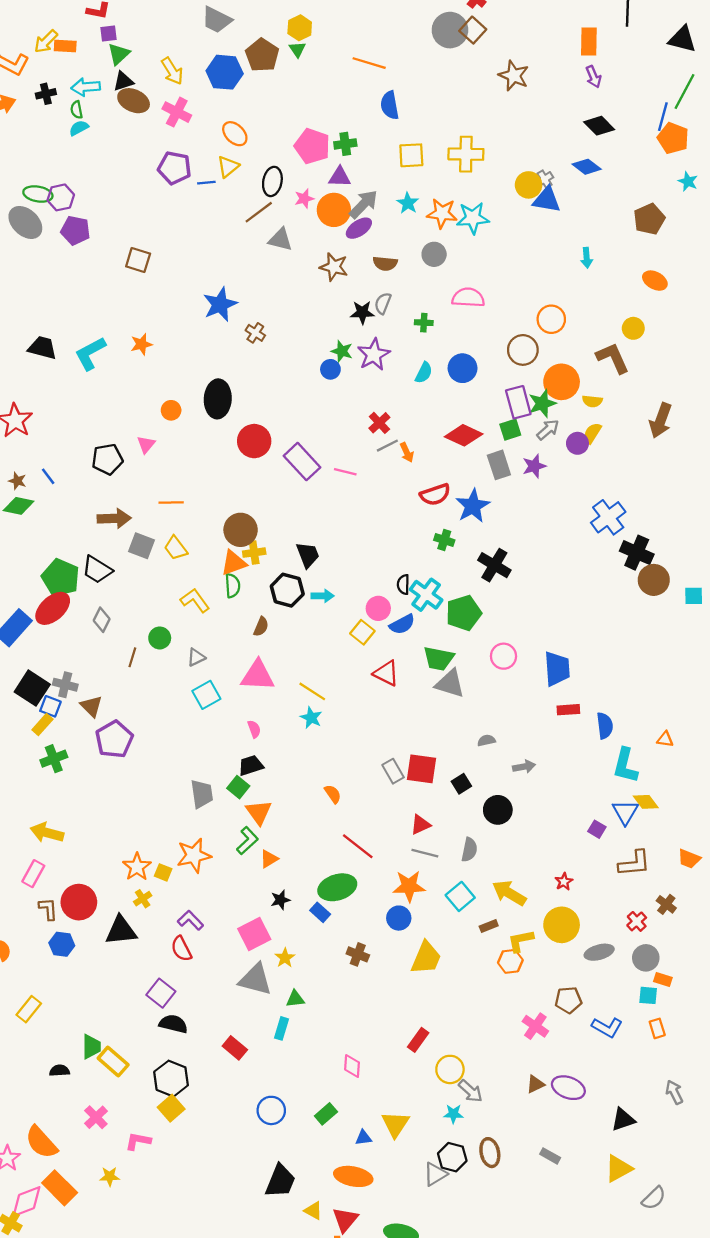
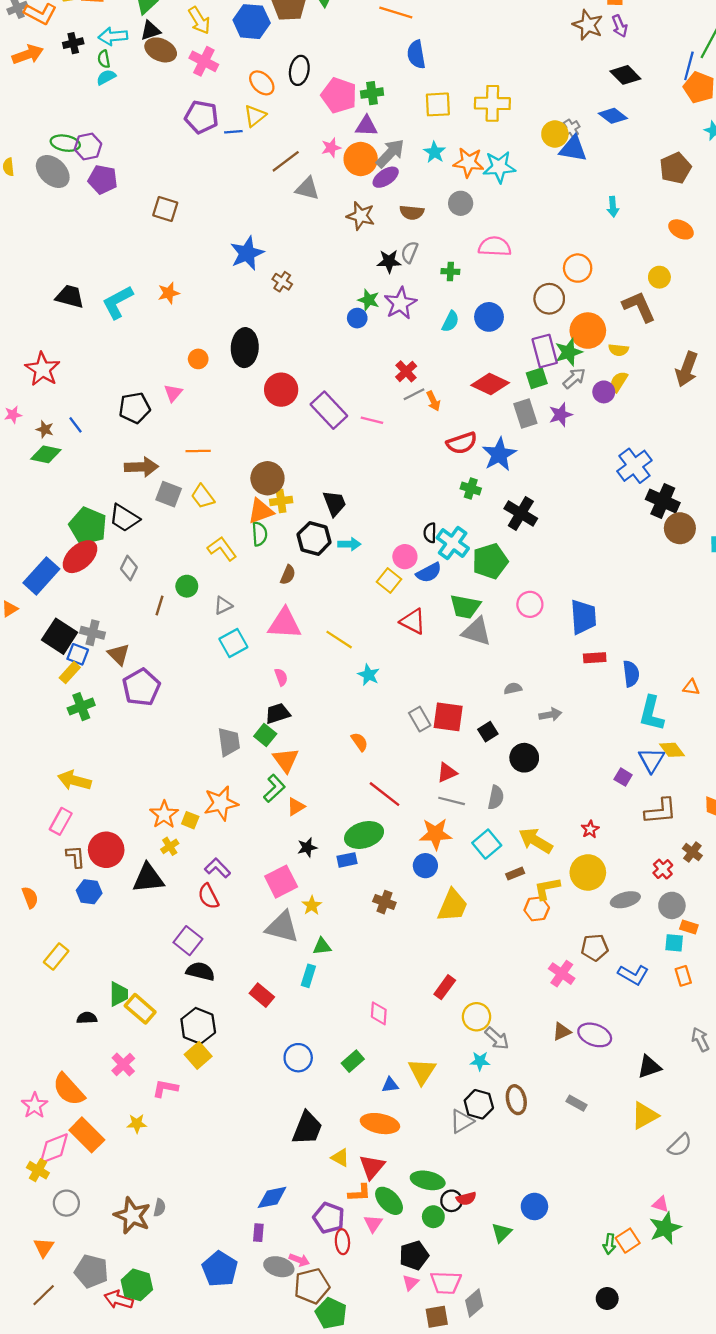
brown star: (514, 76) -> (588, 25), moved
black ellipse: (272, 181) -> (299, 70), moved
cyan star: (311, 718) -> (369, 675), moved
blue rectangle: (320, 912) -> (347, 860), turned -54

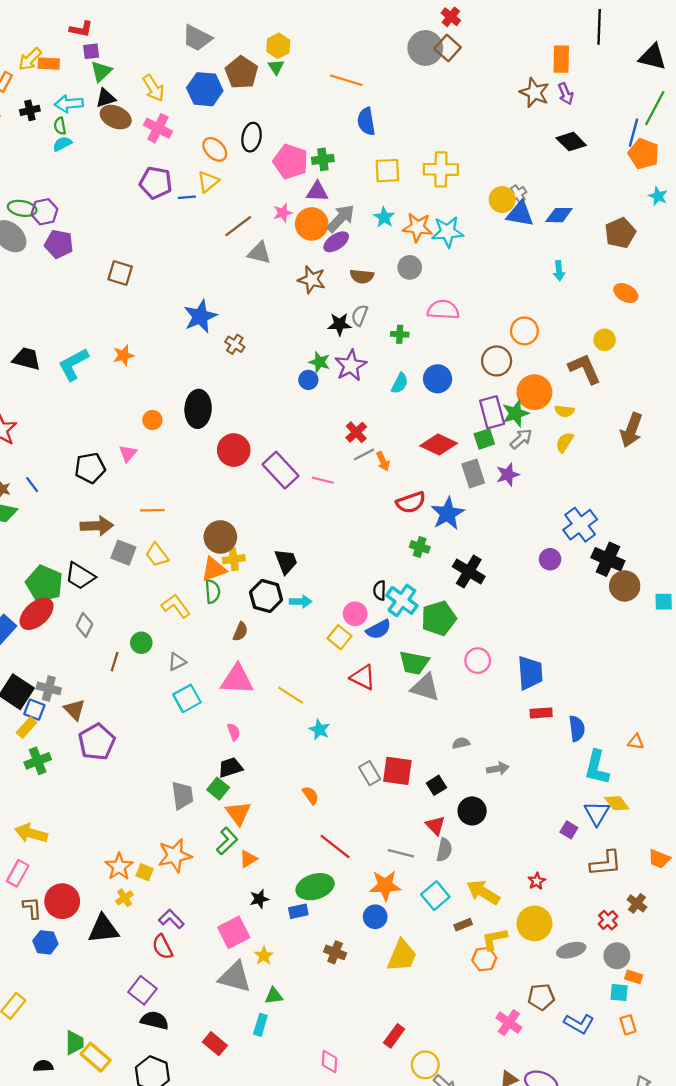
blue diamond: (613, 116) -> (559, 215), moved, turned -36
purple circle: (604, 392) -> (550, 559), moved
red triangle: (447, 772) -> (435, 825), moved, turned -50

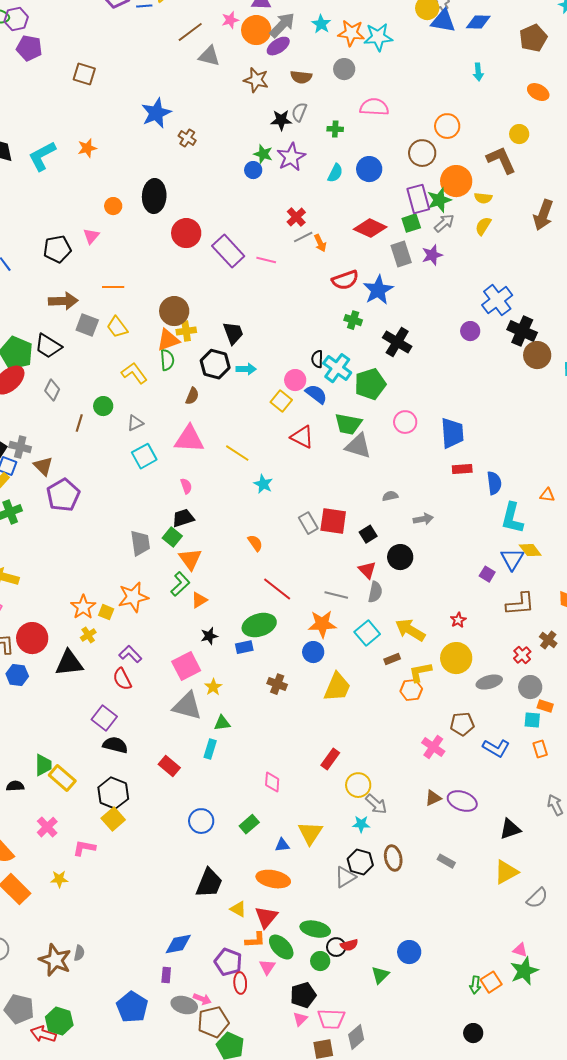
blue semicircle: (379, 629) -> (316, 394), turned -115

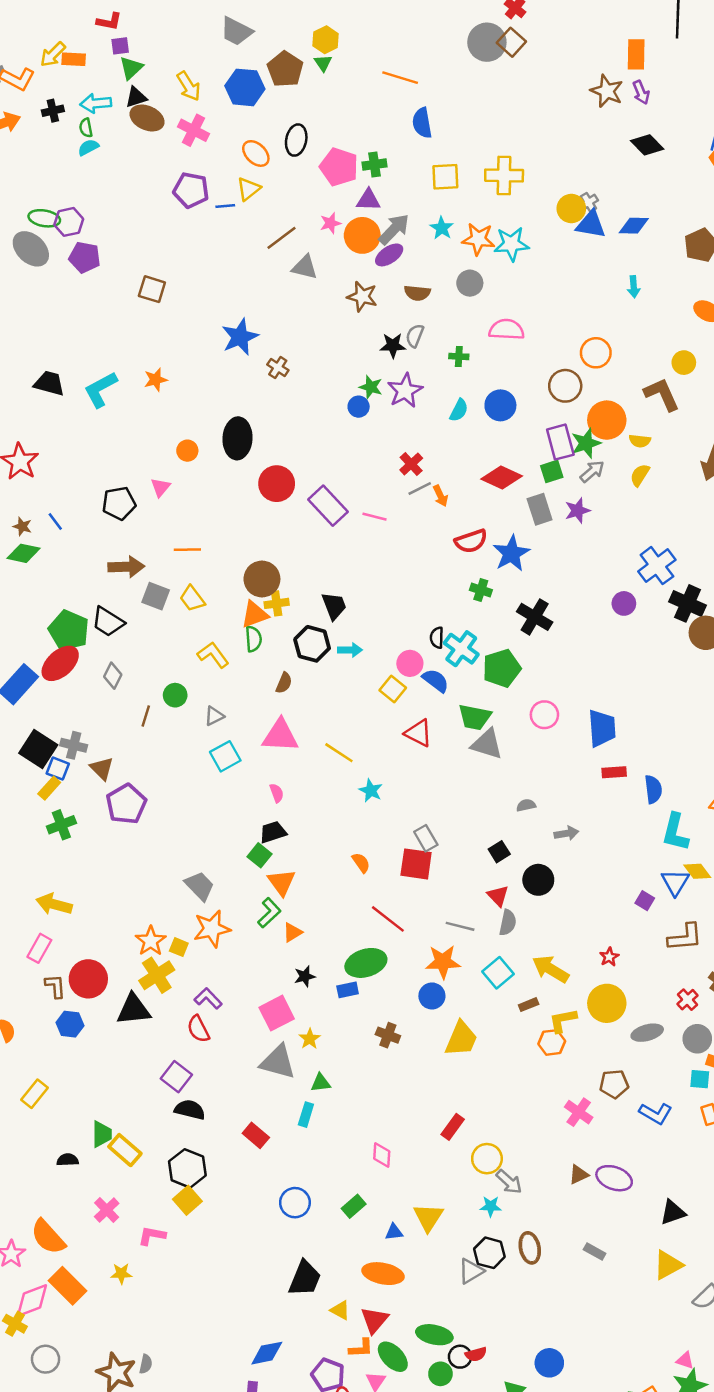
red square: (333, 521) -> (416, 864), moved
gray trapezoid: (140, 543) -> (200, 886), moved, turned -36
yellow cross: (88, 635) -> (157, 975), size x1.8

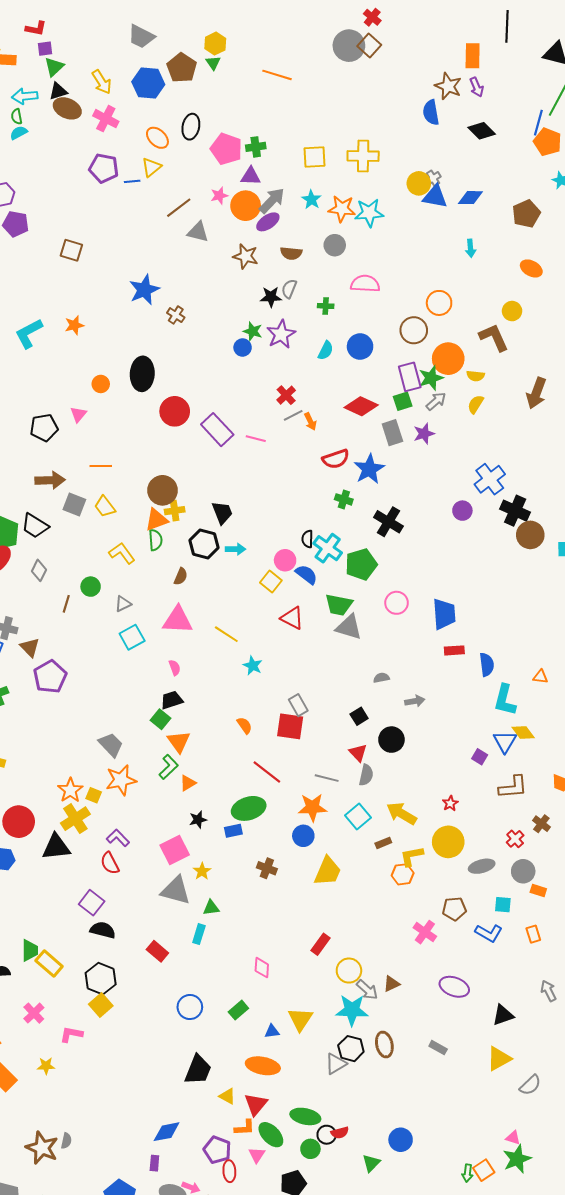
blue semicircle: (422, 123) -> (431, 112), moved
cyan square: (700, 1079) -> (503, 905), moved
brown triangle: (579, 1175) -> (391, 984), moved
cyan star: (491, 1206) -> (352, 1010), size x1.8

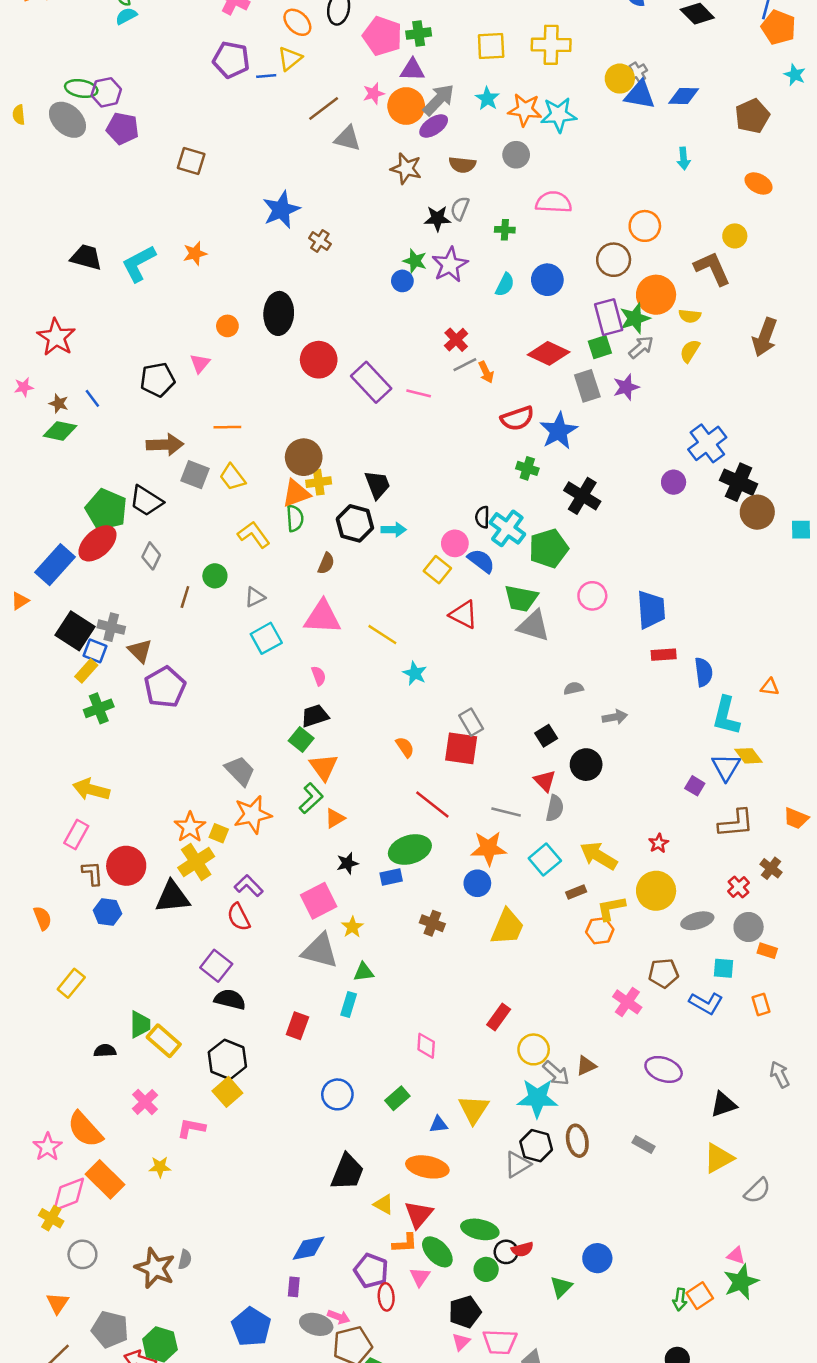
red rectangle: (157, 951) -> (297, 1026), turned 70

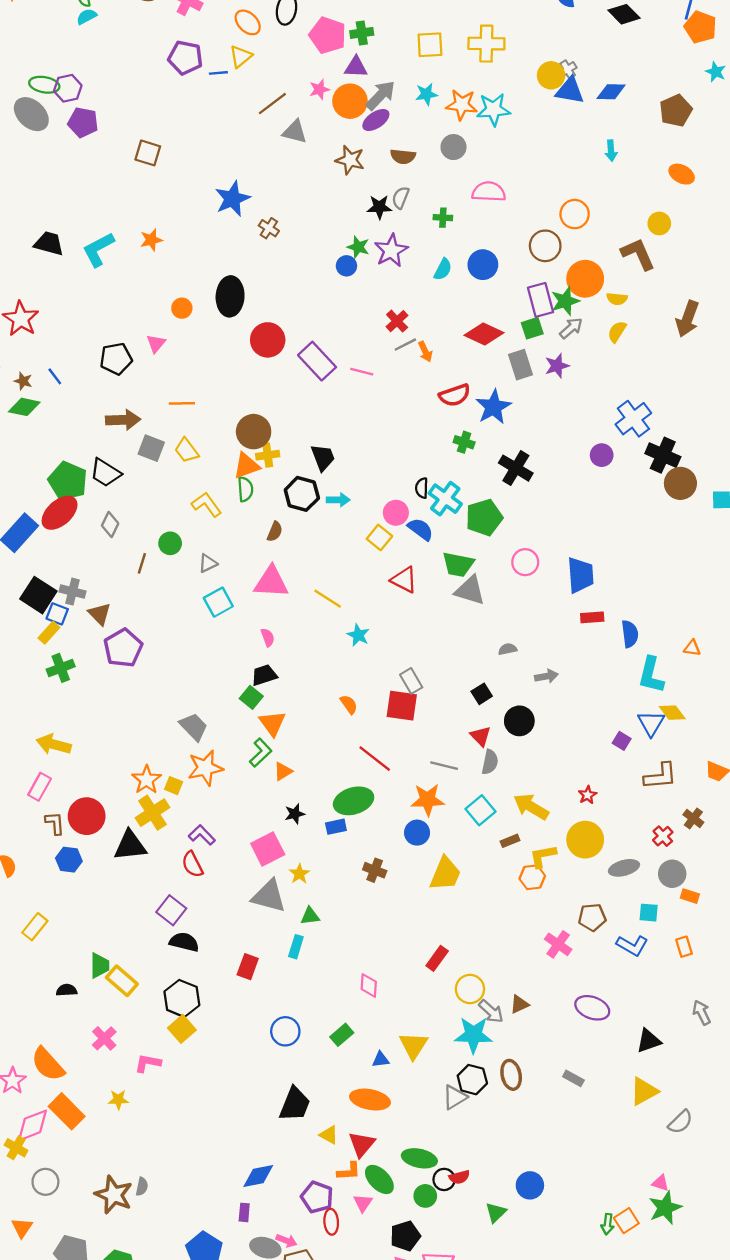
cyan star: (487, 99) -> (426, 94), turned 30

